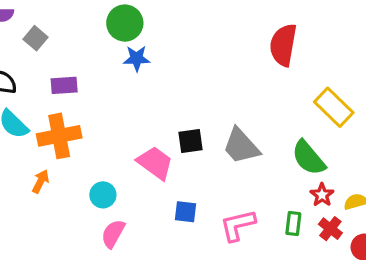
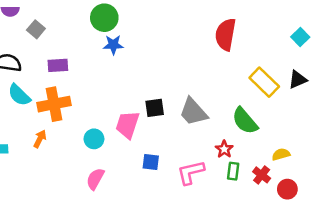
pink trapezoid: (155, 163) -> (128, 125), turned -108
cyan circle: (103, 195) -> (94, 139), moved
red star: (322, 195) -> (224, 149), moved

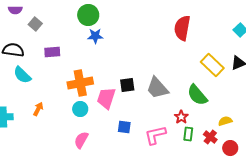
orange cross: (54, 104) -> (80, 83), moved

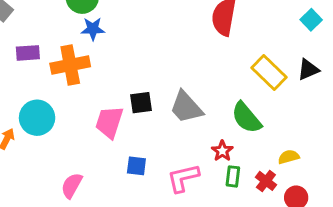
orange cross: (80, 83) -> (70, 65), moved
cyan circle: (80, 109) -> (37, 118), moved, size x1.5

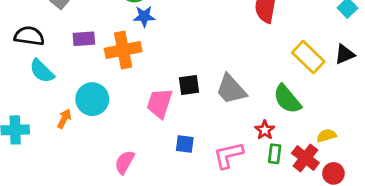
red cross: (266, 181) -> (305, 158), size x1.4

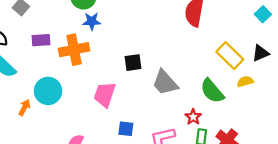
black square: (189, 85) -> (133, 63), moved
yellow semicircle: (326, 136) -> (245, 81), moved

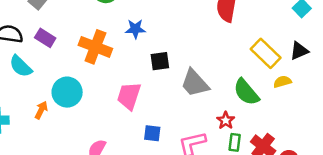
blue star: (92, 21) -> (135, 29), moved
purple rectangle: (41, 40) -> (45, 38), moved, turned 36
orange cross: (74, 50) -> (95, 47), turned 32

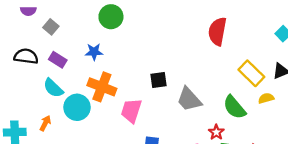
blue star: (135, 29) -> (94, 52), moved
orange cross: (95, 47) -> (102, 87), moved
cyan semicircle: (21, 66) -> (53, 88), moved
orange arrow: (41, 110) -> (45, 123), moved

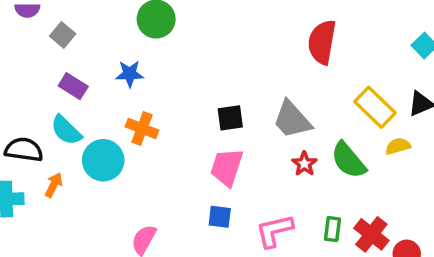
black semicircle: (26, 56) -> (24, 150), moved
orange cross: (102, 87) -> (142, 128), size x0.7
gray trapezoid: (189, 99) -> (292, 120), moved
pink trapezoid: (131, 111) -> (227, 167), moved
red star: (216, 132) -> (304, 164), moved

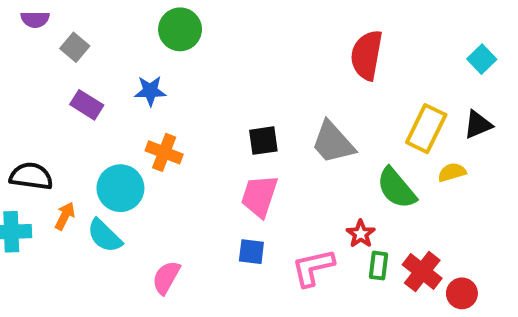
yellow rectangle: (375, 107) -> (426, 129), turned 72
cyan semicircle: (66, 130) -> (105, 236), moved
red star: (304, 164) -> (361, 234), moved

